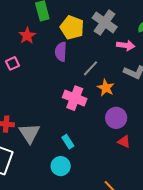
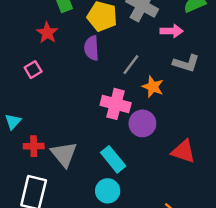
purple circle: (116, 118) -> (142, 123), moved
cyan rectangle: (68, 142) -> (113, 159), size x1.5
red triangle: (124, 142) -> (183, 151), size x1.5

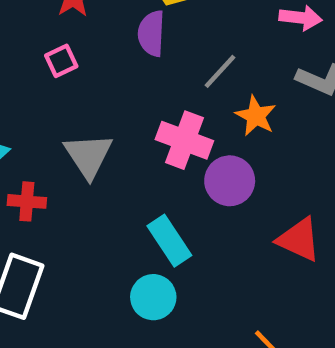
pink square: (33, 70) -> (61, 61), moved
gray triangle: (64, 154) -> (88, 156), moved

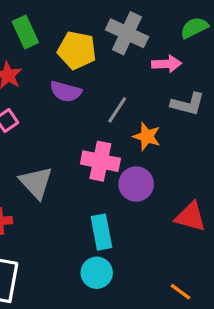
purple semicircle: (151, 33) -> (66, 91), turned -68
cyan rectangle: (169, 241) -> (101, 232), turned 32

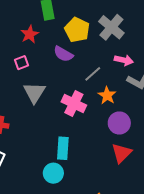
pink arrow: (167, 64) -> (124, 60), moved
gray triangle: (36, 183) -> (34, 92), moved
purple circle: (136, 184) -> (119, 123), moved
red triangle: (190, 217) -> (122, 153), turned 45

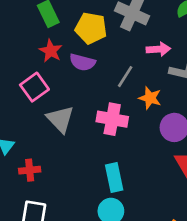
red star: (30, 34) -> (51, 51), moved
pink square: (22, 63) -> (34, 87), size x1.5

